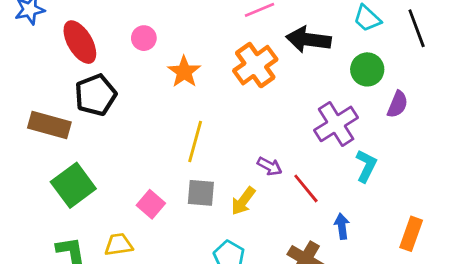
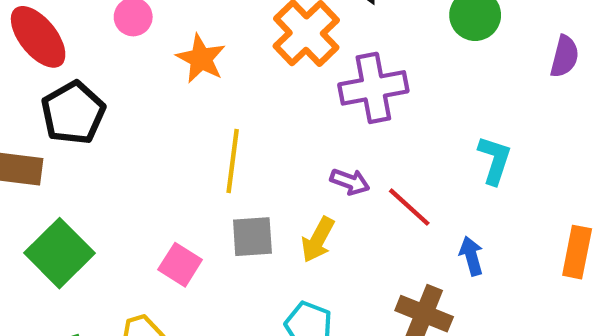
purple semicircle: (398, 104) -> (565, 56), moved
purple cross: (336, 124) -> (373, 88), moved, turned 30

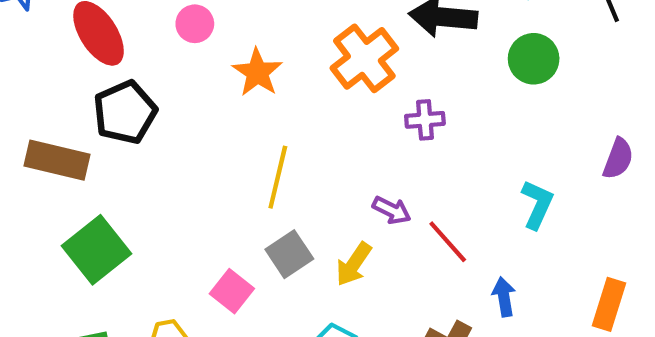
purple semicircle: (565, 56) -> (618, 159), moved
purple cross: (373, 88) -> (425, 120), size x0.6
gray square: (252, 237) -> (289, 254), turned -36
pink square: (180, 265) -> (232, 291), moved

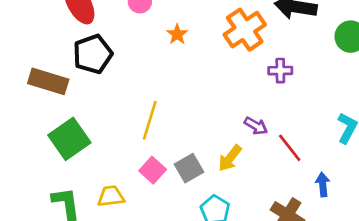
orange star: (257, 72) -> (177, 34), size x0.7
yellow line: (278, 177) -> (150, 120), moved
gray square: (289, 254) -> (189, 168), moved

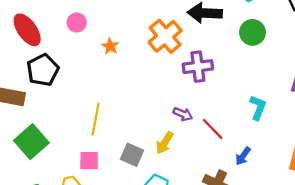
purple cross: (280, 71) -> (198, 67), size x1.5
gray square: (189, 168) -> (132, 155), turned -30
pink square: (153, 170) -> (89, 161), moved, turned -35
blue arrow: (323, 185) -> (243, 156), turned -132

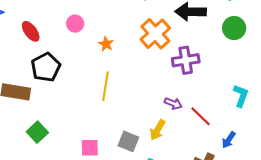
red ellipse: (27, 30) -> (31, 31), size x0.7
yellow line: (96, 119) -> (106, 86), moved
green square: (31, 142) -> (37, 132), size x0.7

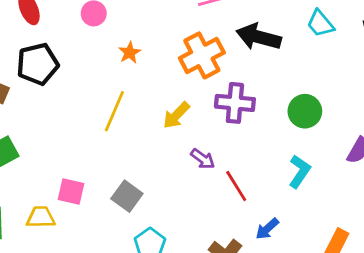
green circle: (234, 28) -> (305, 111), moved
yellow arrow: (158, 130) -> (176, 115), moved

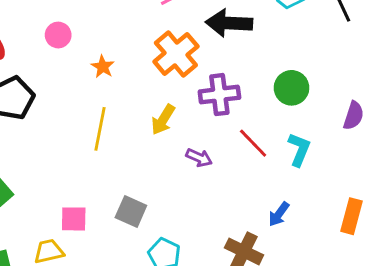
red line: (236, 186) -> (253, 143), moved

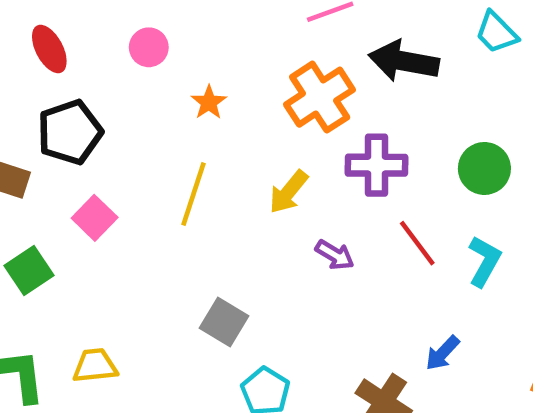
pink square: (74, 219) -> (95, 218), moved, turned 36

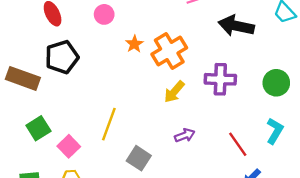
orange cross: (320, 97) -> (169, 51), moved
yellow line: (193, 194) -> (109, 124), moved
pink square: (95, 218) -> (69, 146), moved
red line: (417, 243) -> (238, 144), moved
purple arrow: (335, 255) -> (185, 135), moved, turned -54

